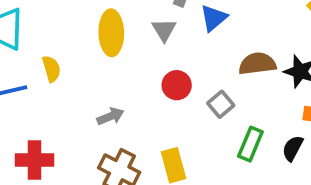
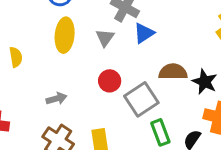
gray square: (221, 104) -> (141, 99), size x1.6
green rectangle: (250, 144) -> (160, 132), turned -50

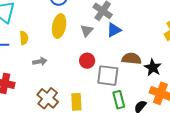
gray arrow: (56, 99) -> (40, 61), moved
gray square: (141, 99) -> (108, 76), turned 35

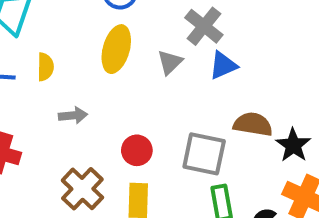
red circle: (87, 61) -> (137, 150), moved

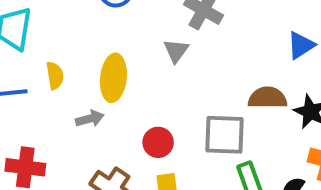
yellow ellipse: (116, 49) -> (113, 78), moved
blue triangle: (223, 65) -> (301, 45), moved

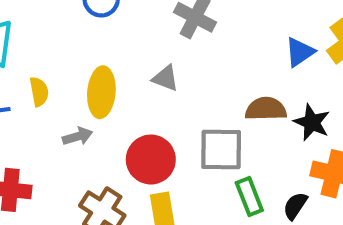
gray triangle: (176, 51) -> (165, 78), moved, turned -44
red circle: (158, 142) -> (151, 160), size x1.5

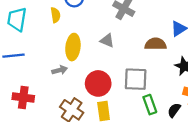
yellow semicircle: (39, 92) -> (55, 15), moved
brown semicircle: (266, 109) -> (156, 44), moved

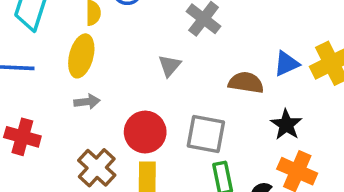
gray triangle: (107, 41) -> (170, 66), turned 40
yellow ellipse: (73, 47) -> (81, 56), moved

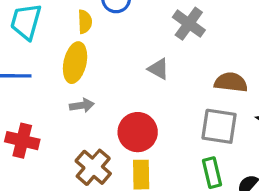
gray triangle: (170, 66) -> (158, 69), turned -40
gray square: (206, 134) -> (219, 126), moved

